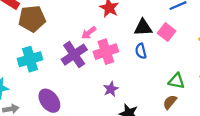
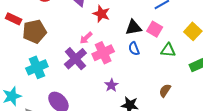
green triangle: (177, 81) -> (168, 50), moved

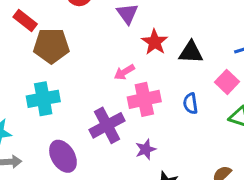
black triangle: (133, 28) -> (191, 52), moved
purple cross: (75, 59) -> (107, 125), moved

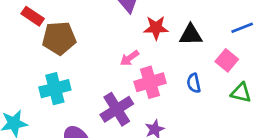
red star: (155, 42) -> (156, 28), turned -30

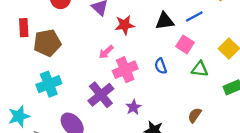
red rectangle: (33, 16) -> (24, 28), turned 60
black triangle: (191, 35) -> (165, 21), moved

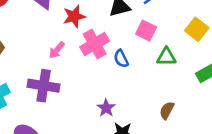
pink cross: (125, 70) -> (95, 44), moved
purple cross: (101, 95) -> (44, 86), moved, turned -35
purple star: (133, 107) -> (106, 108), moved

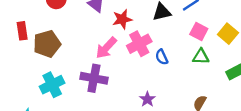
pink square: (146, 31) -> (199, 32), moved
pink arrow: (57, 50) -> (106, 48), size x1.5

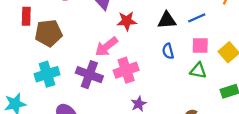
pink square: (199, 32) -> (200, 45), turned -36
pink cross: (139, 44) -> (126, 70), moved
blue semicircle: (162, 57) -> (168, 51), moved

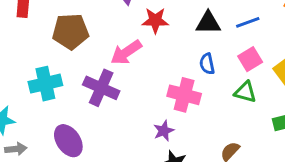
brown pentagon: (49, 33) -> (71, 31), moved
pink square: (200, 45) -> (250, 59), turned -36
pink cross: (126, 70) -> (184, 95), moved, turned 30

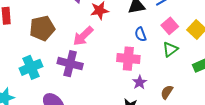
green triangle: (245, 92) -> (170, 49), turned -42
purple star: (164, 131) -> (140, 82), moved

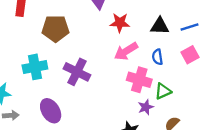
pink arrow: (83, 36) -> (126, 51), moved
green triangle: (170, 49) -> (163, 91), moved

